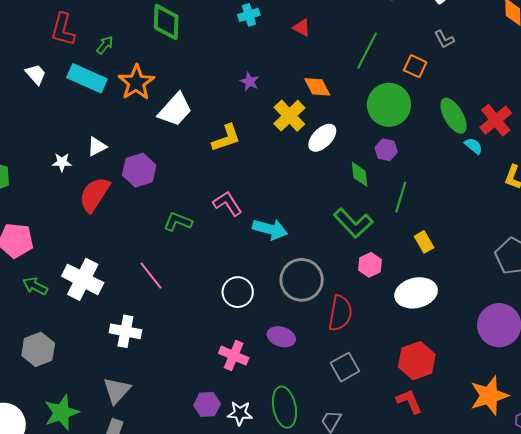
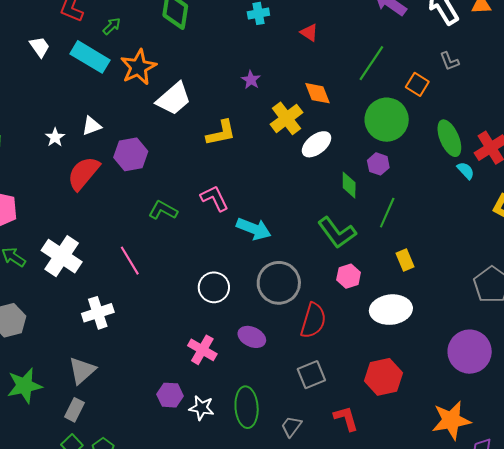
white star: (62, 162) -> (55, 137), turned 30
white cross: (125, 331) -> (98, 313), turned -36
red L-shape: (409, 401) -> (346, 418), moved

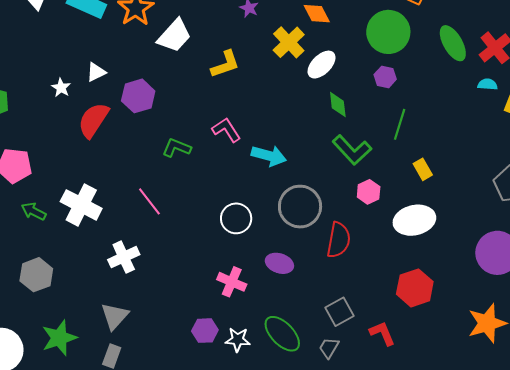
cyan semicircle: (466, 171) -> (488, 84), moved, turned -36
green diamond: (349, 185) -> (338, 105), moved
gray square: (311, 375) -> (340, 312), moved
green ellipse: (247, 407) -> (282, 334), turned -33

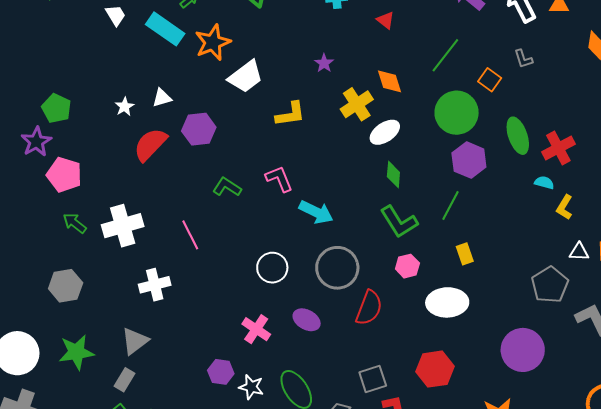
purple hexagon: (385, 77) -> (469, 160), moved, size x1.6
white cross: (81, 205) -> (123, 226), turned 36
gray square: (340, 312) -> (373, 379), moved

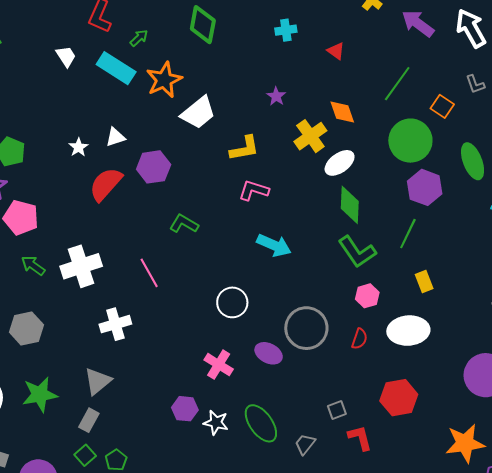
green diamond: (393, 175) -> (350, 205), size x1.4
pink L-shape: (279, 179) -> (254, 190), moved, turned -48
gray circle: (337, 268) -> (306, 328), moved
red semicircle: (369, 308) -> (359, 339), moved, size x0.6
gray square: (373, 379) -> (337, 410), size x0.7

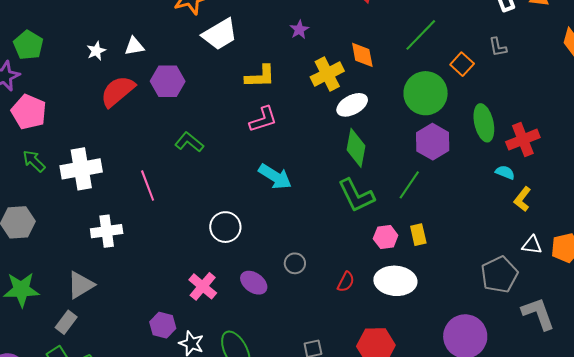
pink L-shape: (254, 190) -> (263, 119), turned 136
pink hexagon: (367, 296) -> (386, 237), moved
gray circle: (306, 328) -> (295, 263), size x0.5

